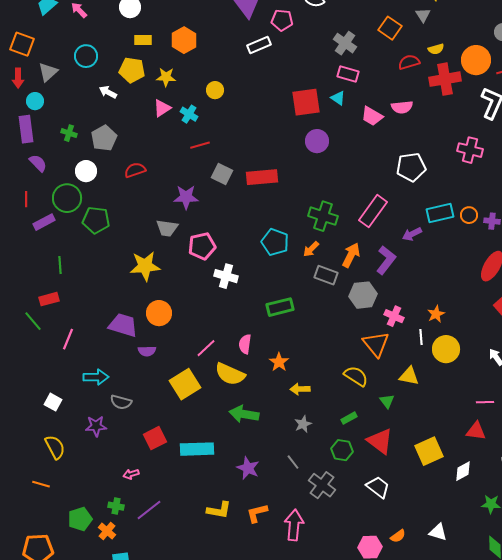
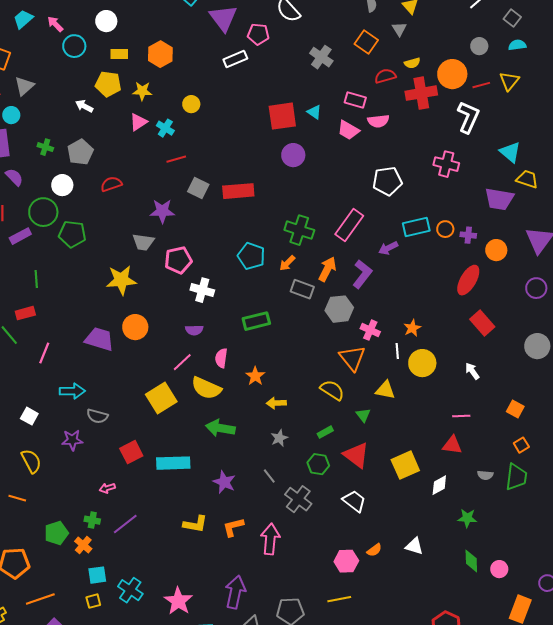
cyan circle: (86, 56) -> (74, 46), moved
pink rectangle: (348, 74) -> (355, 100), moved
purple semicircle: (147, 351) -> (194, 330), moved

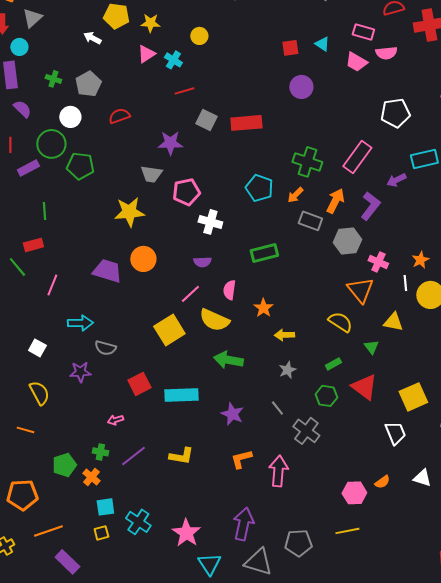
red square: (282, 116) -> (290, 48), size x0.6
white trapezoid: (354, 501) -> (395, 433), moved, turned 30
yellow L-shape: (195, 524) -> (181, 456), moved

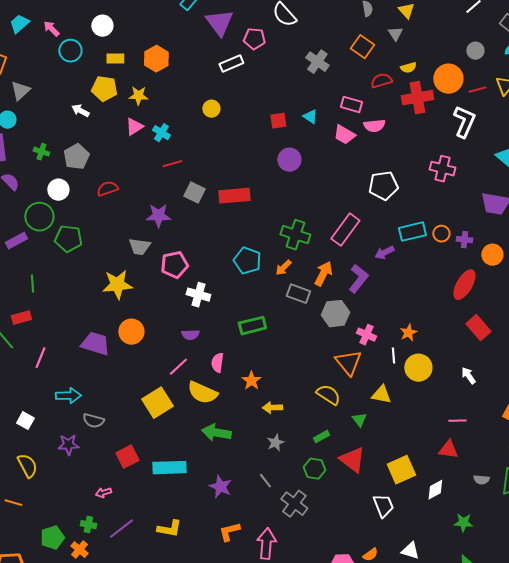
yellow circle: (199, 36) -> (211, 109), moved

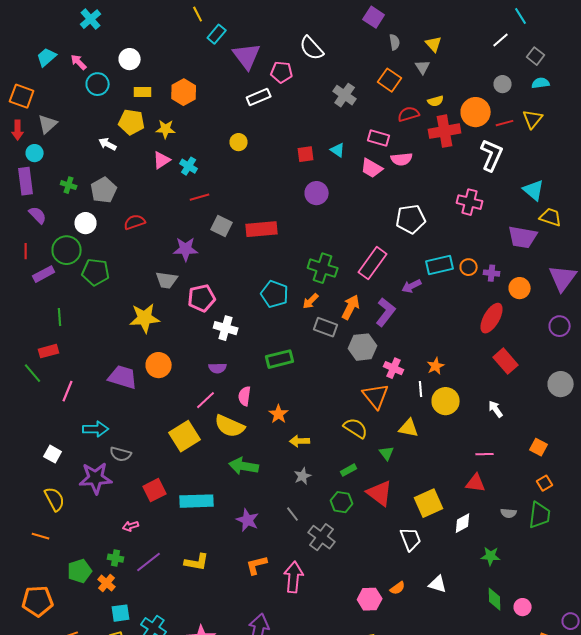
purple star: (68, 445) -> (96, 478), size x1.5

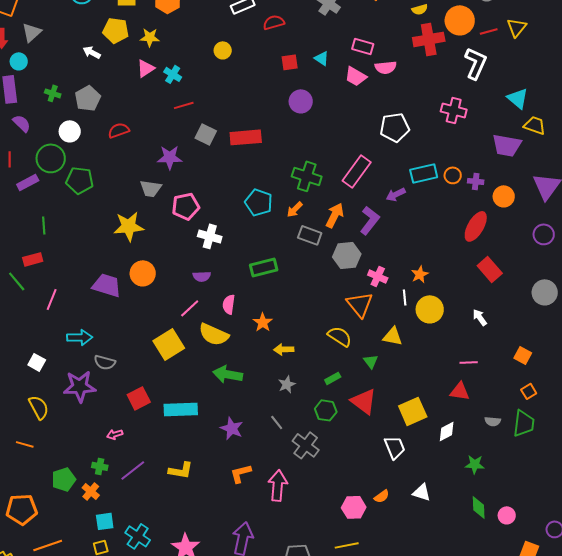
red semicircle: (409, 114) -> (274, 22), moved

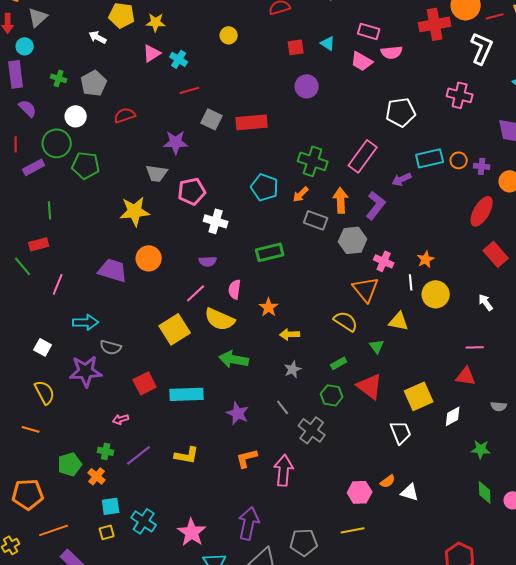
orange arrow: (335, 215) -> (341, 200), turned -30
white triangle: (422, 492) -> (410, 492), moved

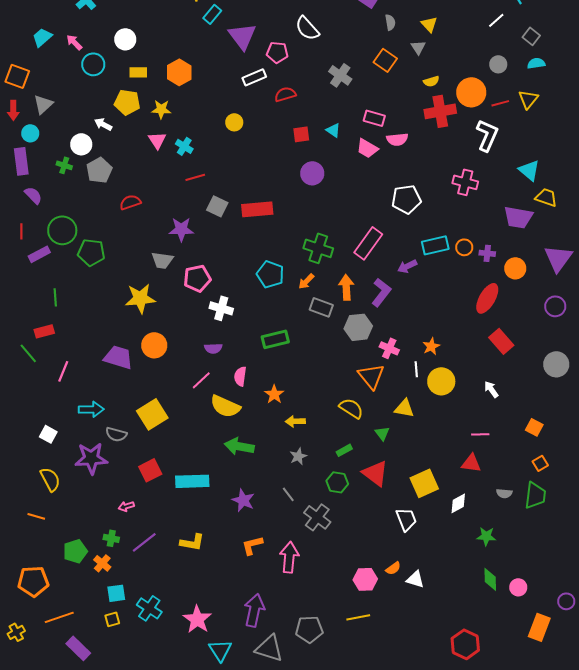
pink triangle: (152, 53) -> (157, 140), turned -30
white circle: (76, 116) -> (81, 144), moved
yellow square: (175, 329) -> (152, 414), moved

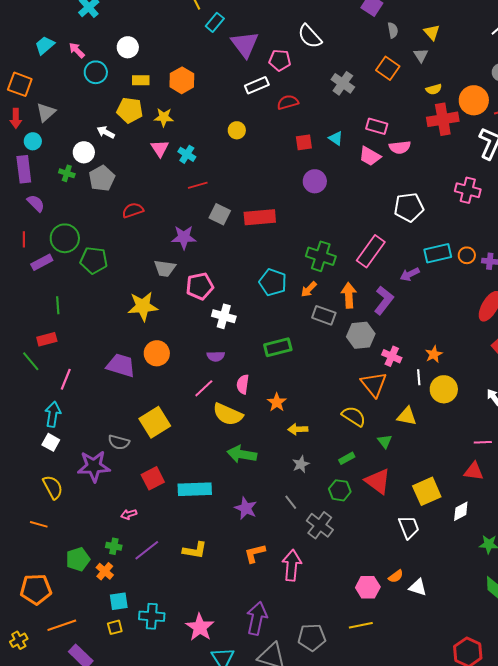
cyan arrow: (91, 409) -> (53, 414), moved, turned -80
cyan cross: (149, 608) -> (152, 616), turned -30

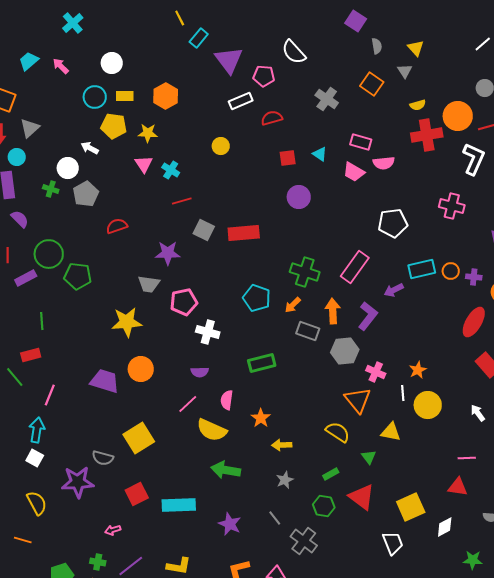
cyan circle: (96, 72) -> (95, 97), moved

